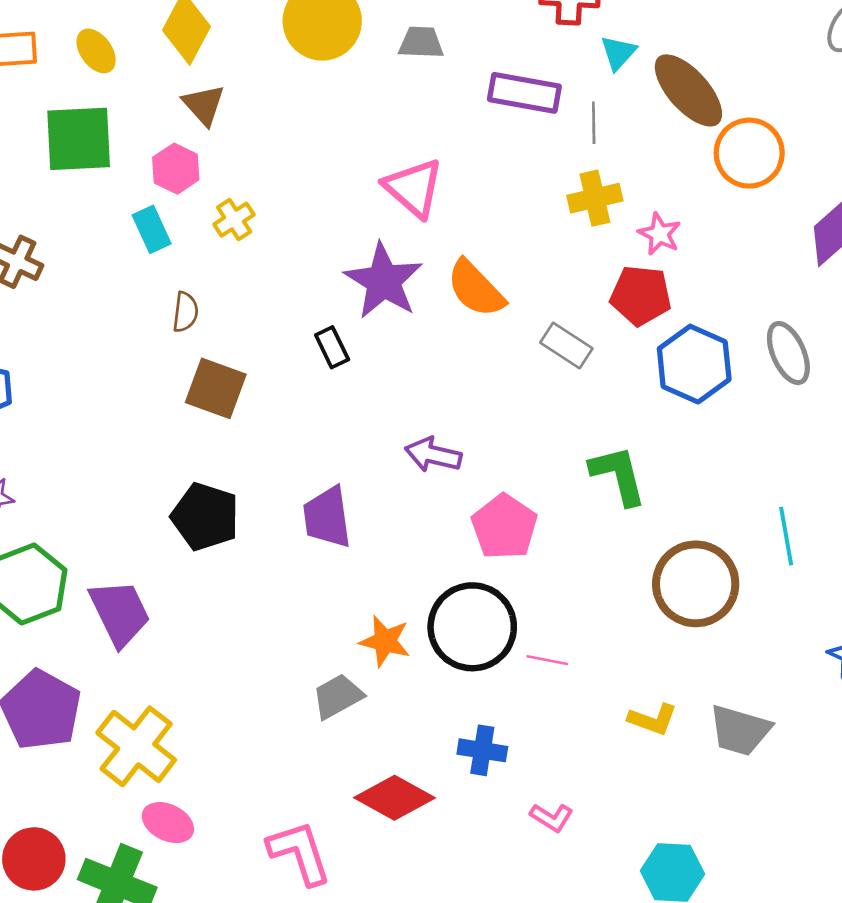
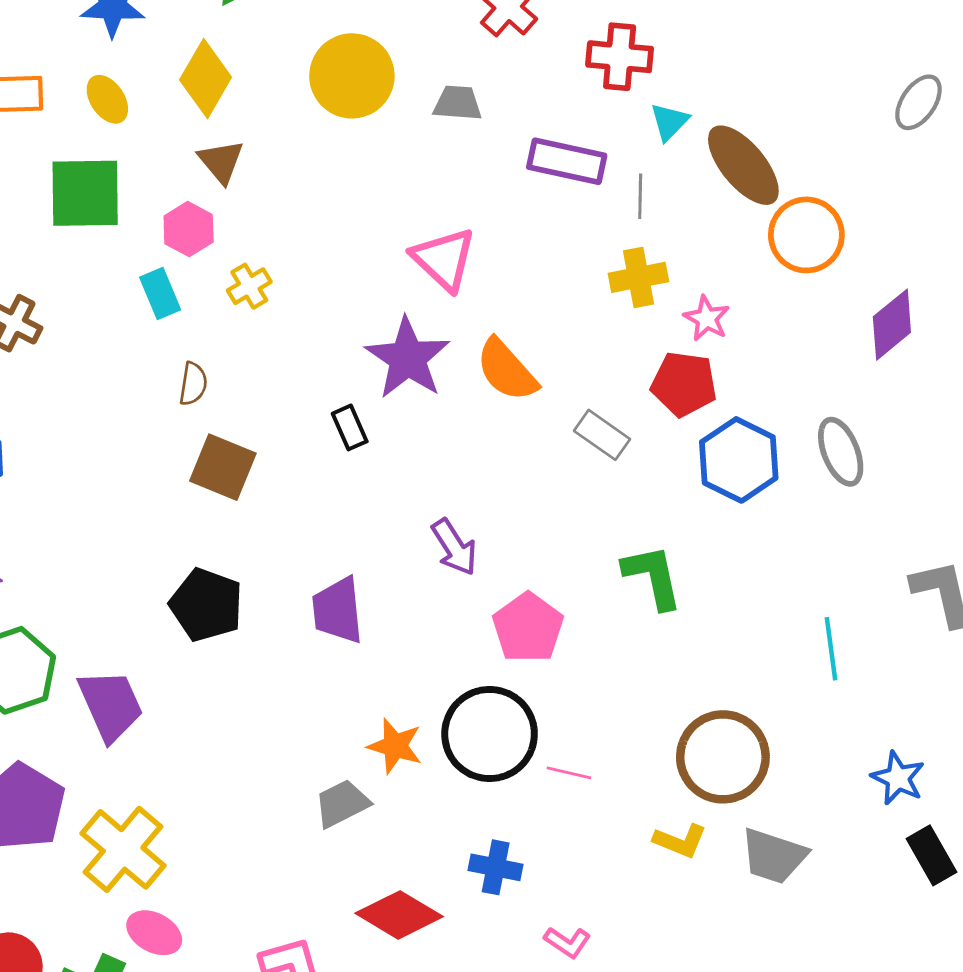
purple arrow: (433, 455) -> (454, 547), turned -138
brown circle: (696, 584) -> (723, 757), moved

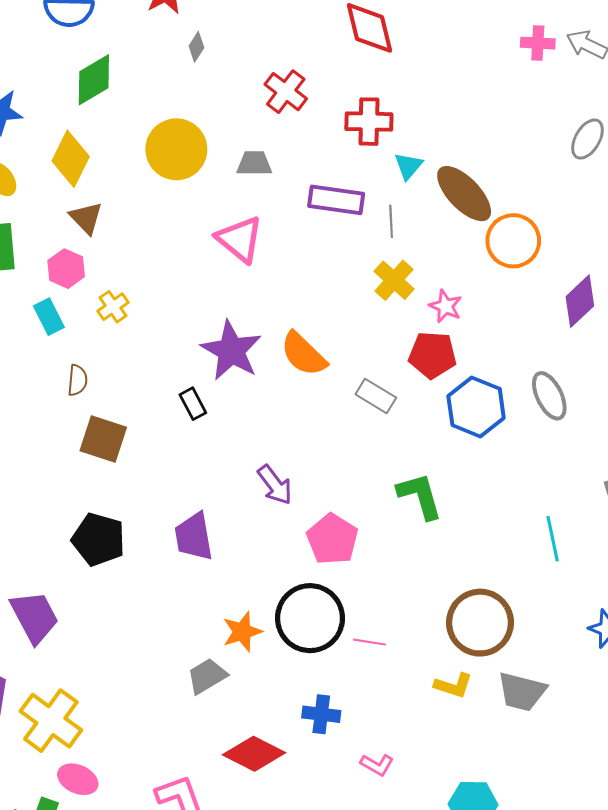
pink triangle: (444, 259) -> (240, 239), moved
yellow cross: (638, 277) -> (394, 280), turned -33
orange star: (395, 746) -> (242, 632), turned -30

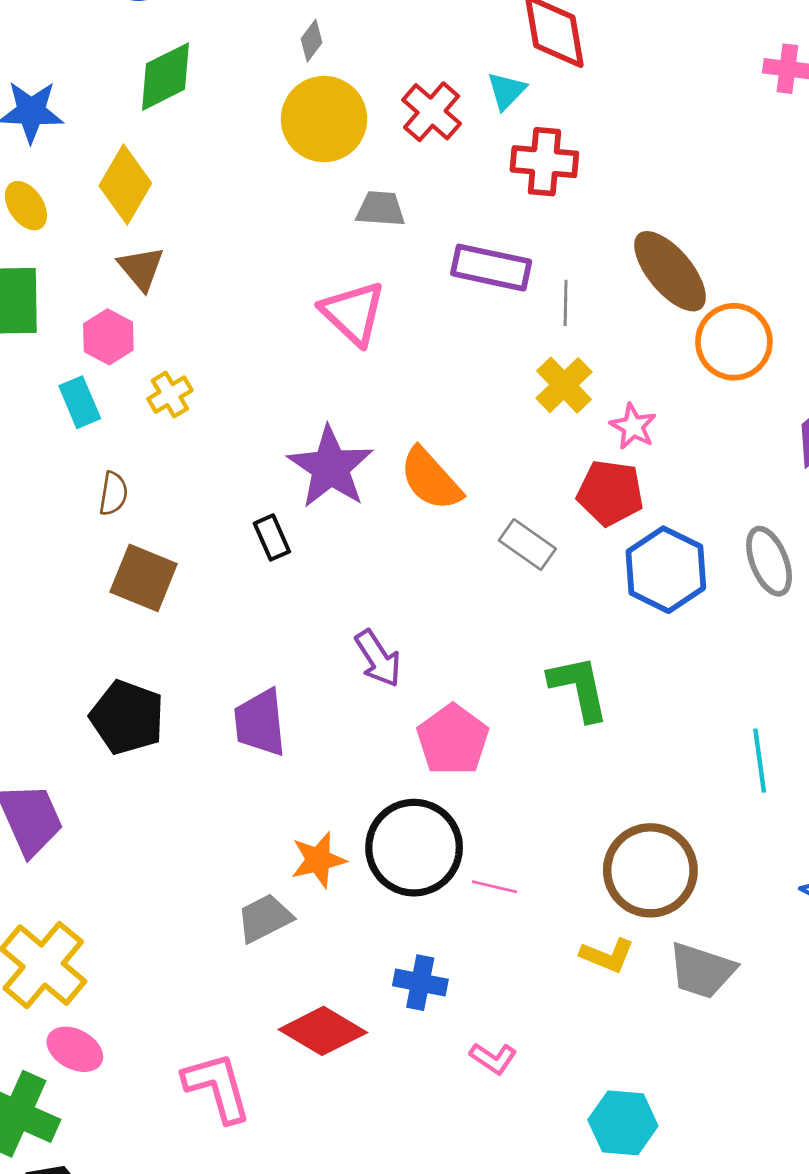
yellow circle: (176, 149) -> (324, 119), moved
cyan triangle: (408, 166) -> (506, 91), moved

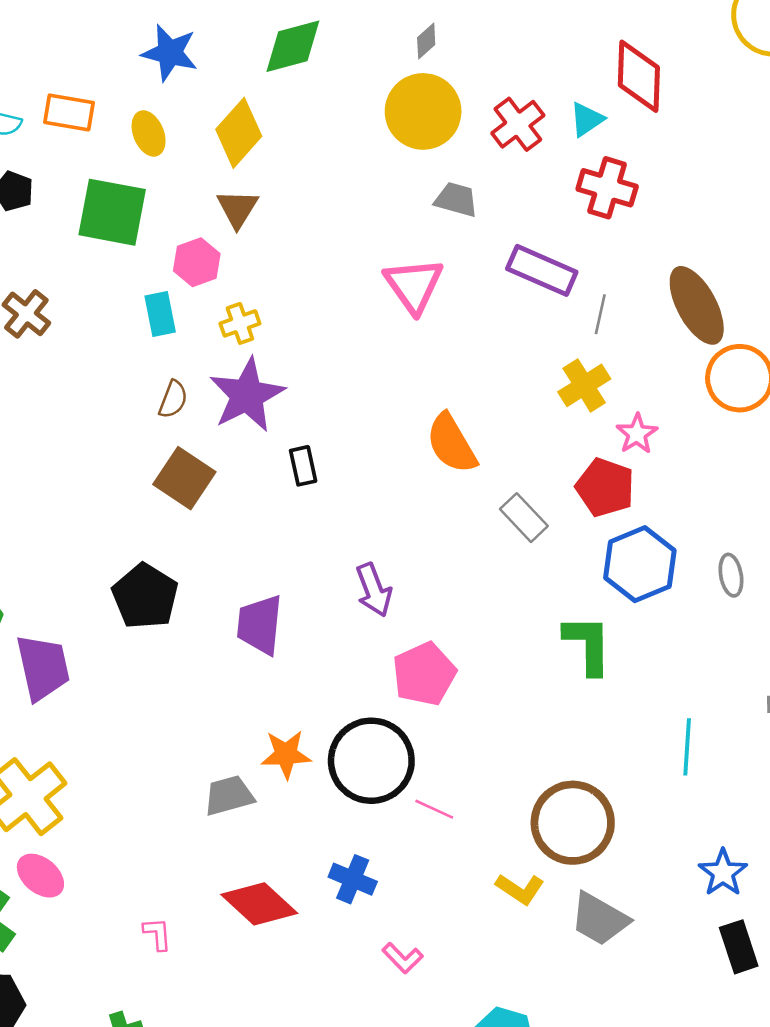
purple star: (330, 467) -> (247, 395), moved
gray ellipse: (769, 561) -> (731, 575), size x0.7
green L-shape: (579, 688) -> (588, 645), moved
pink L-shape: (217, 1087) -> (157, 934), size x0.5

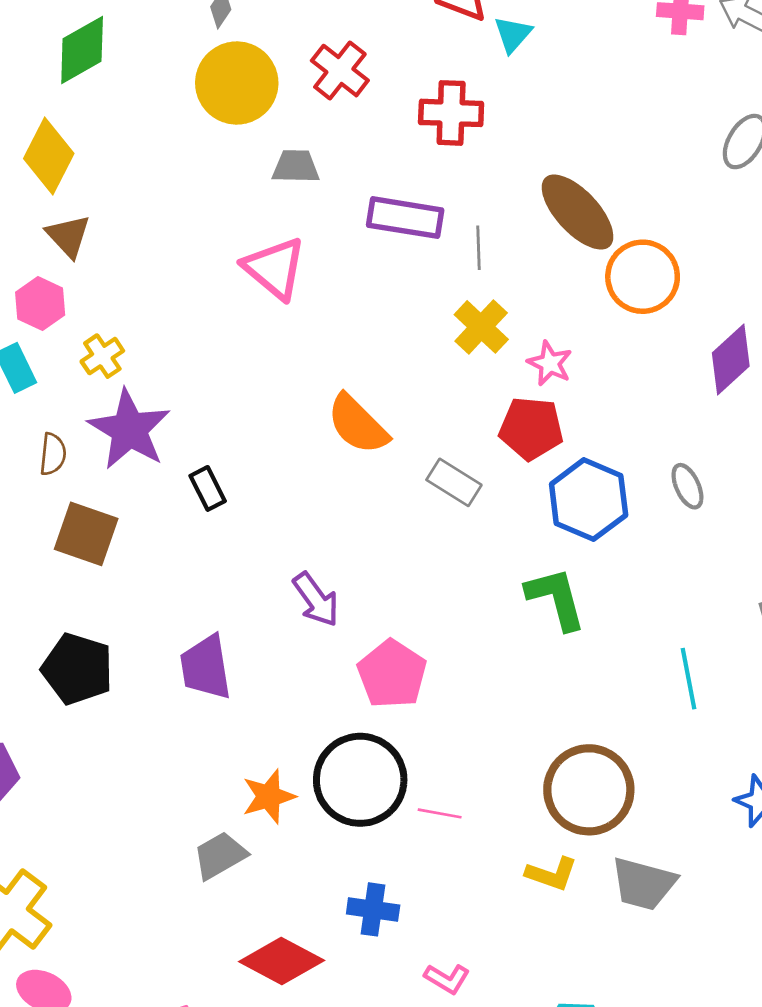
cyan triangle: (587, 119) -> (513, 34), moved

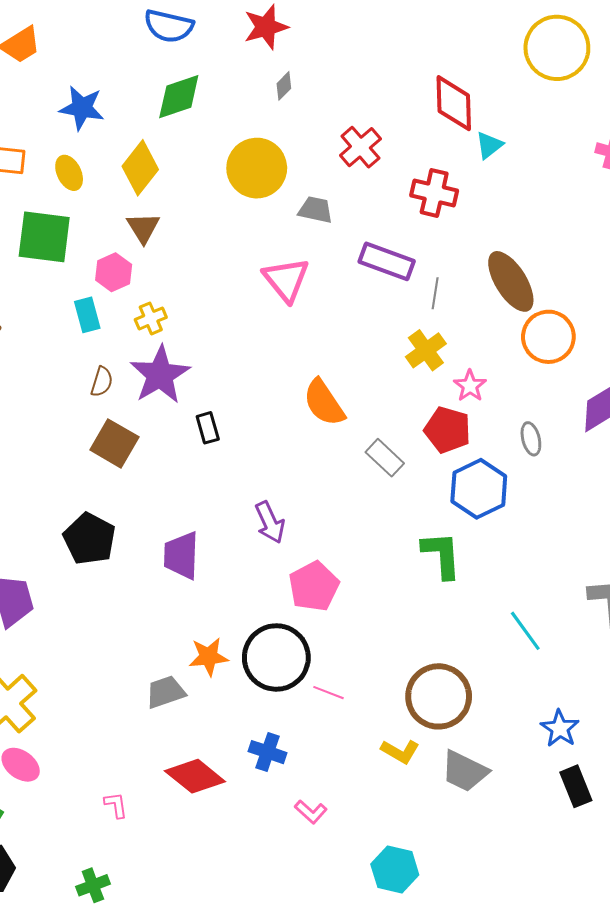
yellow circle: (237, 83) -> (257, 168), moved
gray ellipse: (687, 486) -> (531, 439), moved
cyan line: (688, 679) -> (525, 631), turned -36

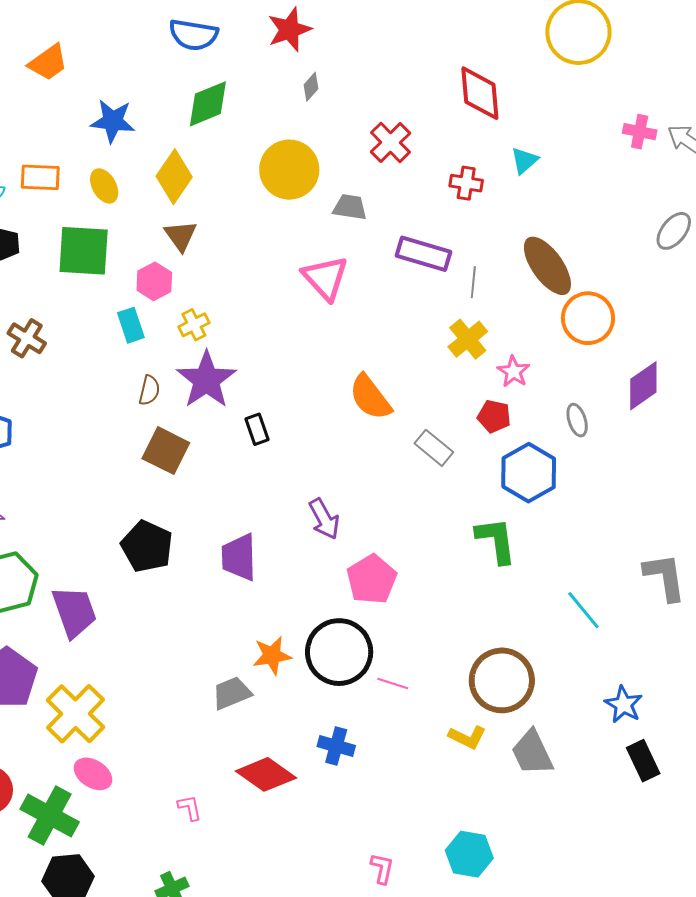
cyan triangle: (489, 145) -> (524, 161), moved
red cross: (434, 193) -> (466, 183), size x0.7
red pentagon: (448, 430) -> (494, 416), size x0.7
gray trapezoid: (465, 771) -> (532, 753), turned 42
pink L-shape: (311, 812) -> (382, 868), moved, turned -116

